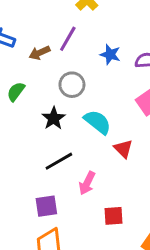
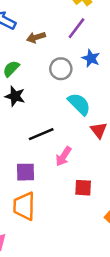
purple line: (68, 39) -> (77, 28), moved
blue star: (110, 55) -> (91, 58), moved
black star: (54, 118) -> (15, 96), moved, turned -30

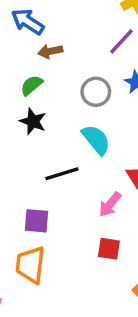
brown arrow: (36, 37) -> (50, 51), moved
cyan semicircle: (79, 104) -> (96, 140), moved
pink arrow: (63, 156) -> (110, 204), moved

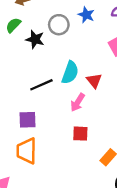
black star: (33, 121) -> (35, 39), moved
cyan semicircle: (96, 140) -> (70, 73), moved, turned 65

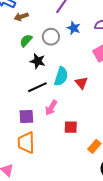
green semicircle: (13, 25) -> (26, 41), moved
black star: (35, 39) -> (38, 61), moved
pink arrow: (78, 102) -> (51, 108), moved

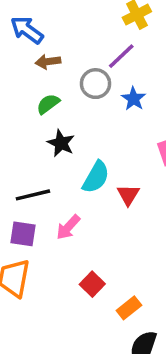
gray circle: (51, 37) -> (96, 84), moved
black line: (37, 87) -> (33, 195), moved
red square: (71, 127) -> (92, 284), moved, turned 32

